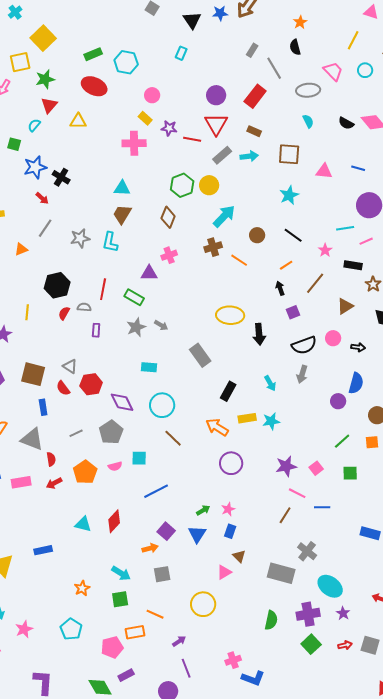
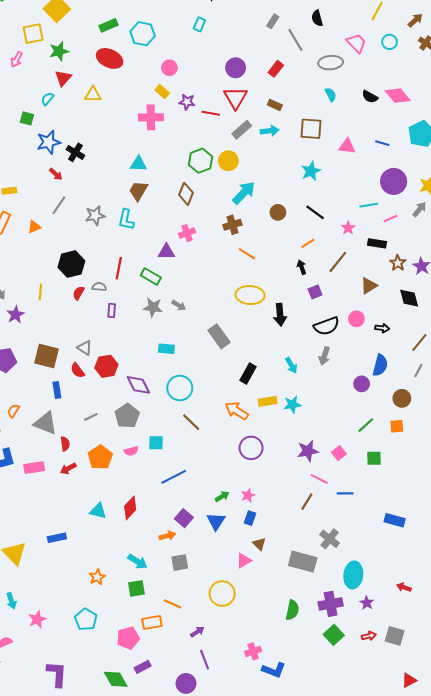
red rectangle: (255, 96) -> (276, 69), size x0.7
orange line: (239, 260) -> (247, 254), moved
gray star: (136, 327) -> (153, 307), turned 30
cyan ellipse: (330, 586) -> (353, 575), turned 60

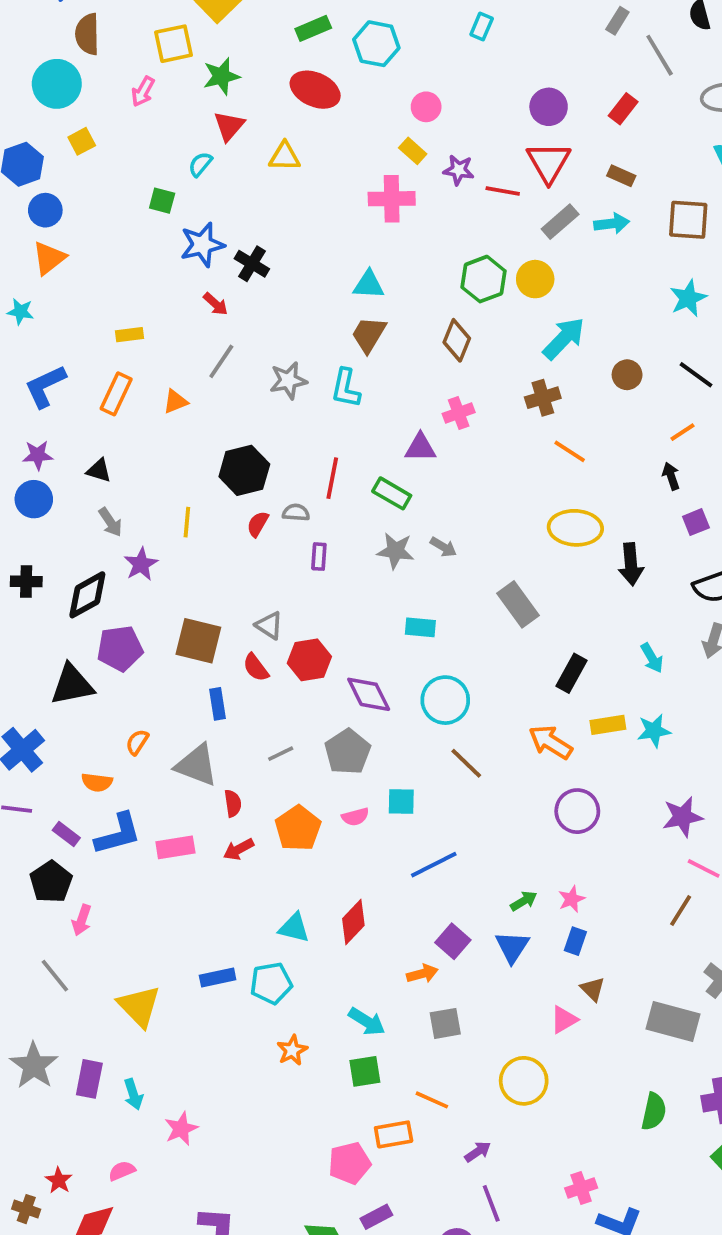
cyan pentagon: (86, 619) -> (271, 983), moved, turned 30

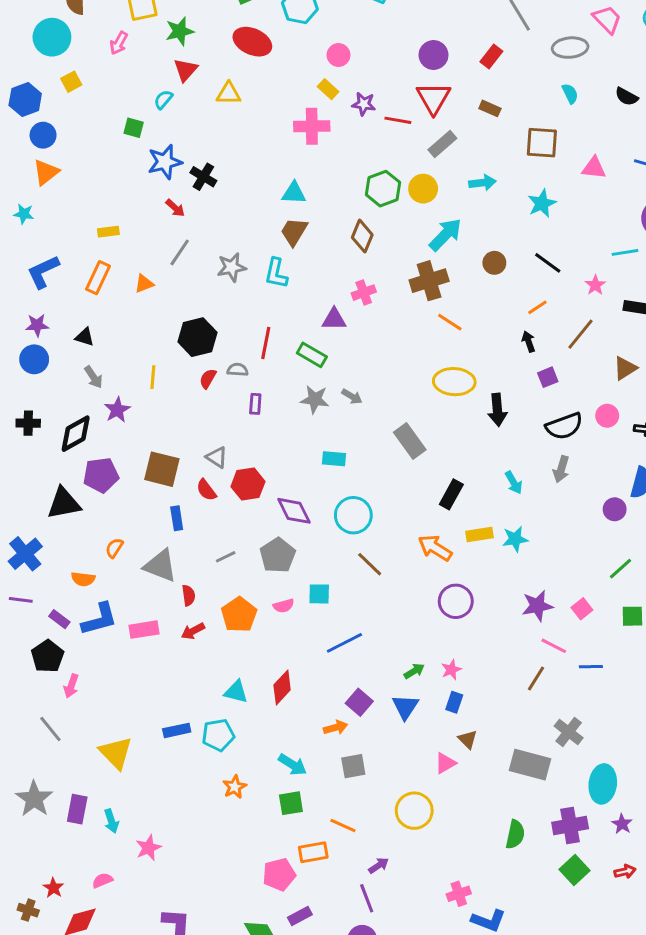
cyan arrow: (612, 224) -> (482, 183), moved
brown cross: (543, 398) -> (429, 281), size x1.4
purple line: (491, 1203) -> (367, 898), moved

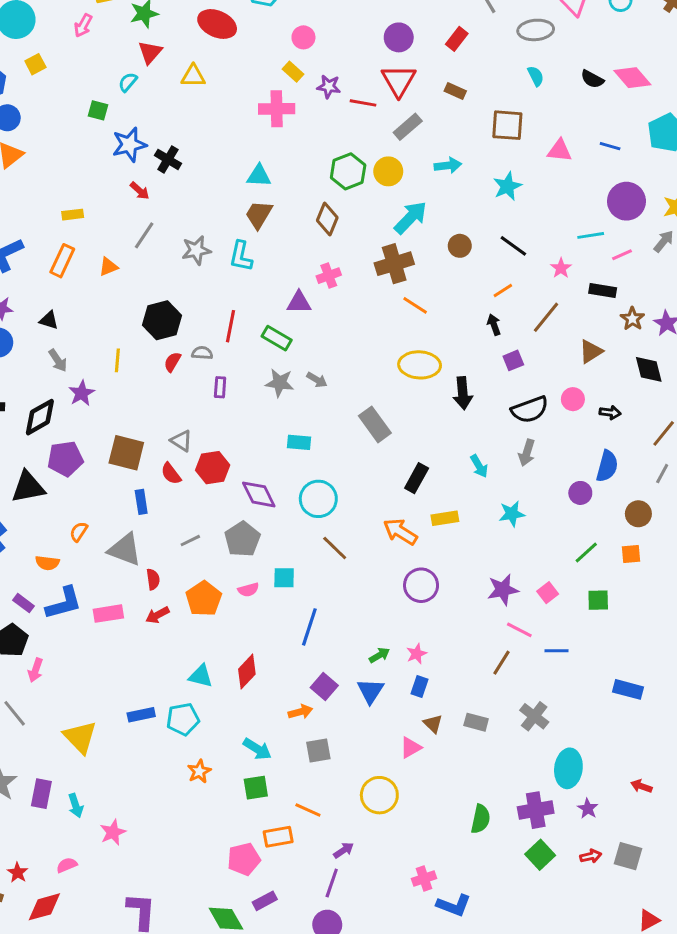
cyan star: (515, 539) -> (512, 514), moved
blue line: (344, 643) -> (309, 627), turned -45
gray rectangle: (530, 765) -> (476, 722), moved, size x0.6
purple line: (367, 898) -> (332, 883), turned 40

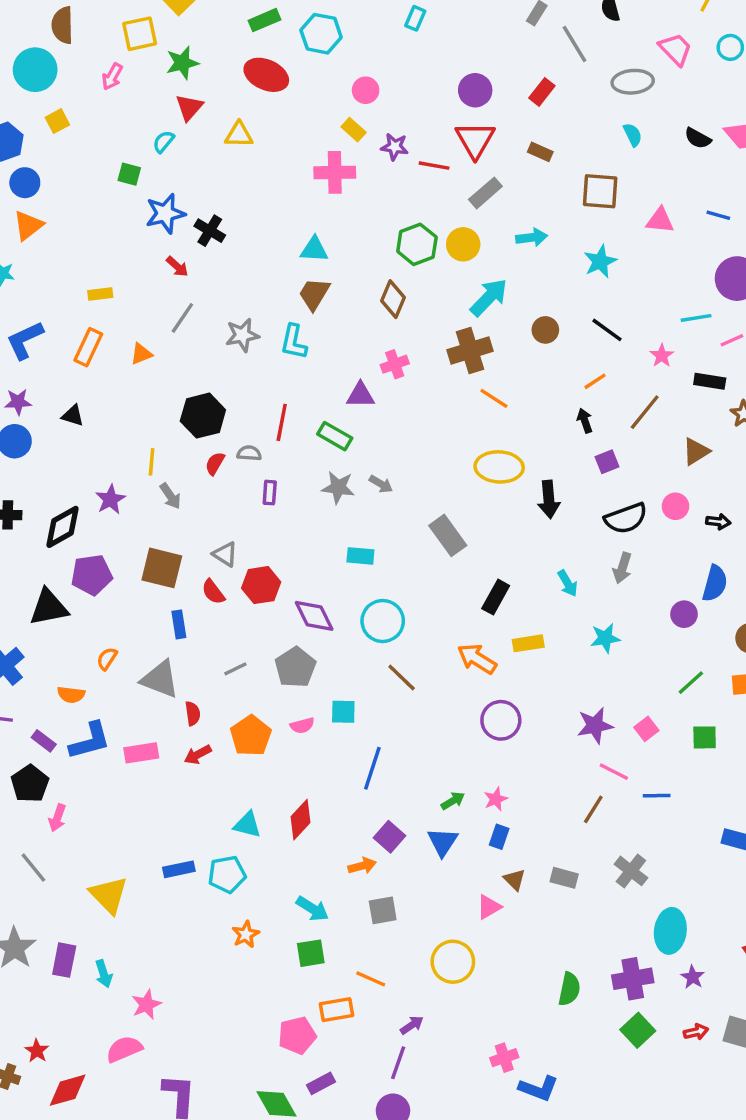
gray arrow: (58, 360) -> (170, 496), moved
pink semicircle: (67, 865) -> (124, 1049), moved, size x1.5

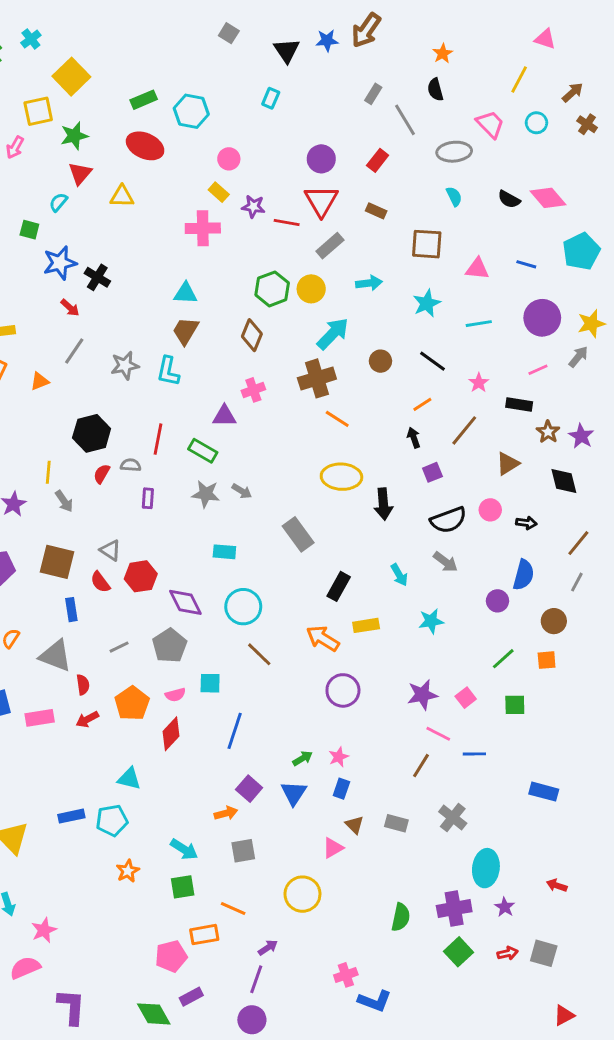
cyan line: (696, 318) -> (479, 324), moved
gray arrow: (622, 568) -> (445, 562), turned -70
red diamond: (301, 820) -> (171, 734), moved

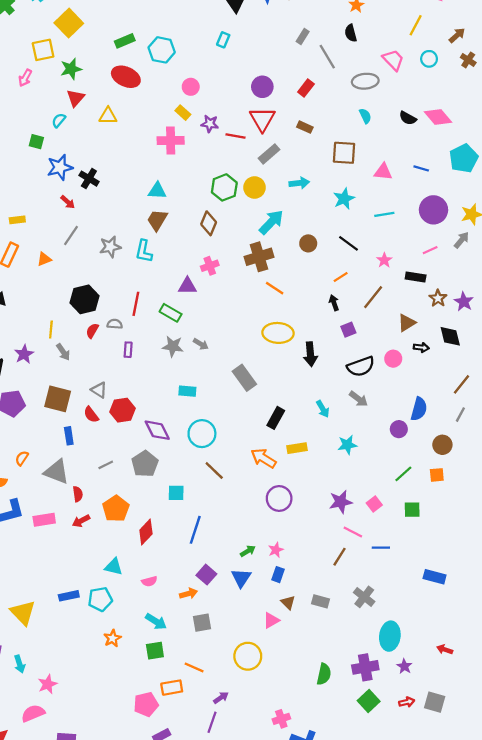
black arrow: (526, 523) -> (421, 347), moved
pink semicircle: (175, 695) -> (149, 581), moved

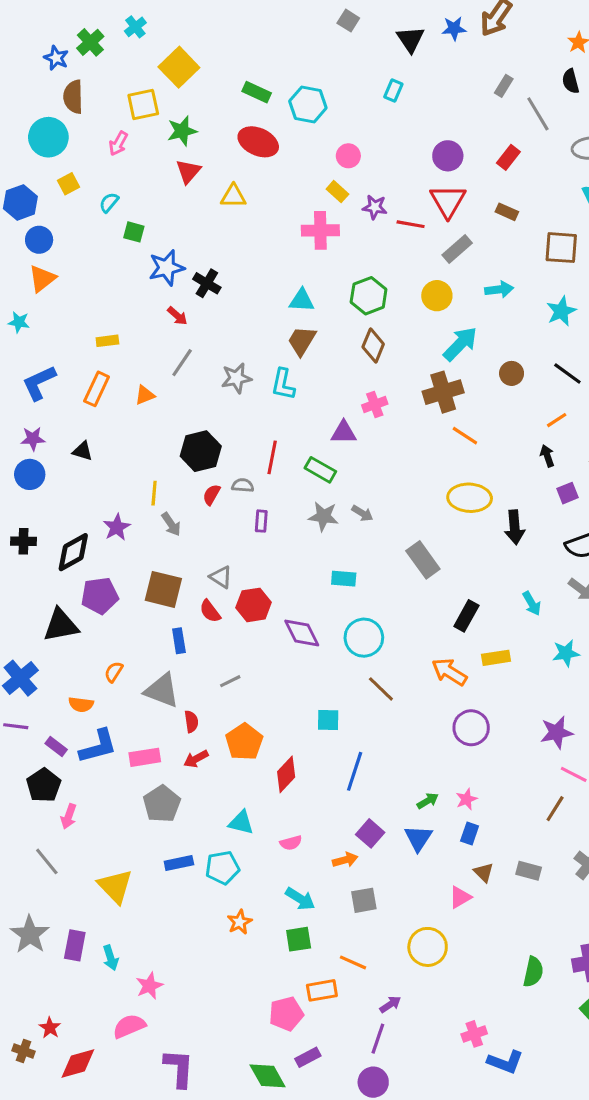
green rectangle: (125, 41) -> (257, 92), turned 48
cyan semicircle: (59, 120) -> (109, 202), moved
green hexagon: (224, 187) -> (369, 296), moved
gray pentagon: (145, 464) -> (162, 804), moved

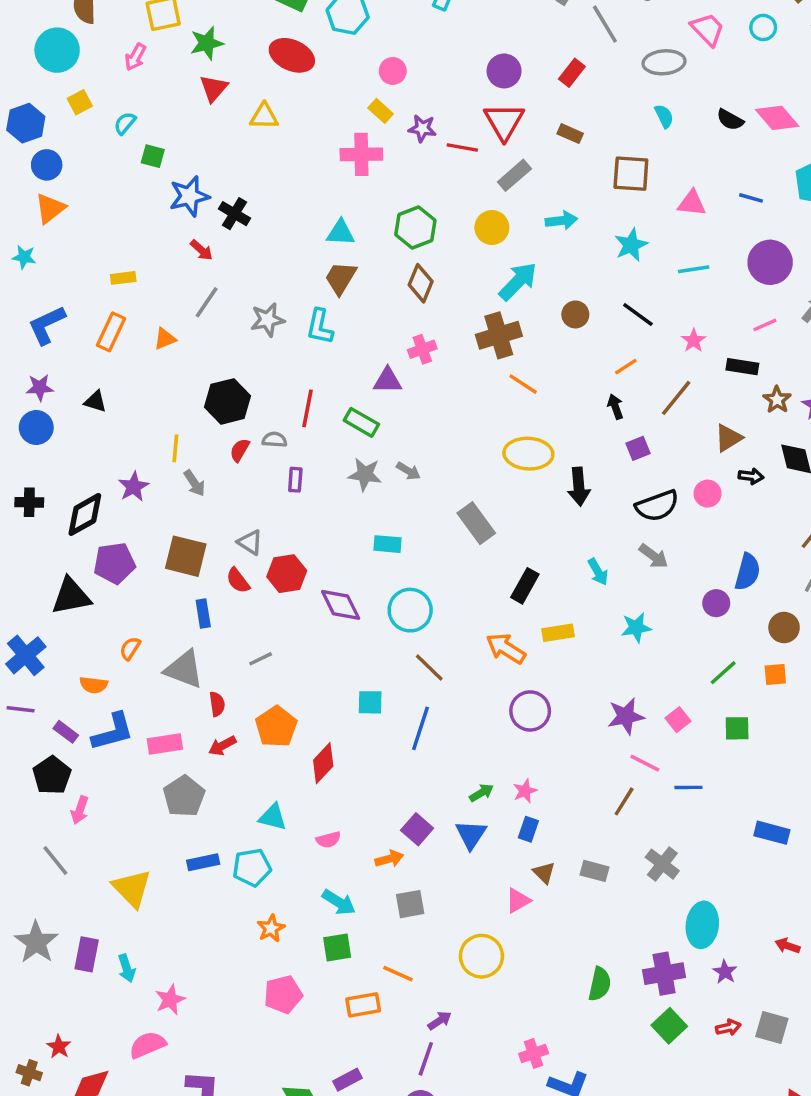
blue line: (355, 771) -> (421, 728), moved
pink pentagon: (286, 1014) -> (283, 994), moved

